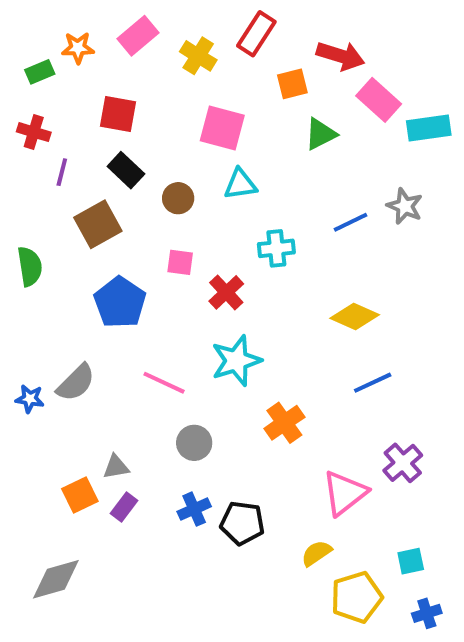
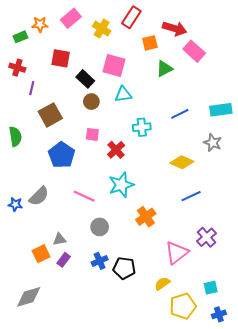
cyan rectangle: (429, 128) -> (221, 110), moved
black rectangle: (126, 170) -> (85, 79), moved
gray star: (405, 206) -> (213, 143), moved

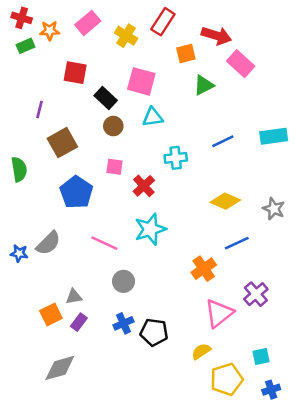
red cross: (17, 68) -> (22, 18), moved
gray star: (213, 143) -> (274, 209), moved
orange cross: (146, 217) -> (204, 269), moved
gray diamond: (29, 297) -> (60, 368), moved

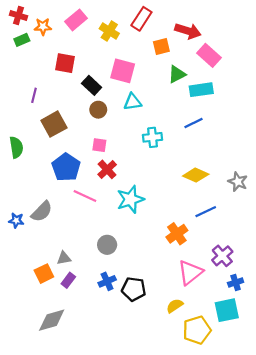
cyan rectangle: (274, 136) -> (201, 90), moved
red cross: (144, 186) -> (107, 169), moved
pink line: (104, 243) -> (85, 196), moved
cyan square: (261, 356) -> (227, 310), size x1.6
blue cross: (271, 390) -> (236, 282), moved

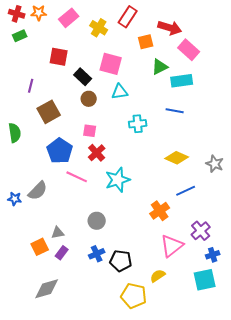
orange star: (43, 27) -> (39, 13), moved
blue line: (193, 123) -> (175, 111), turned 36
yellow pentagon: (197, 330) -> (134, 296), moved, turned 30

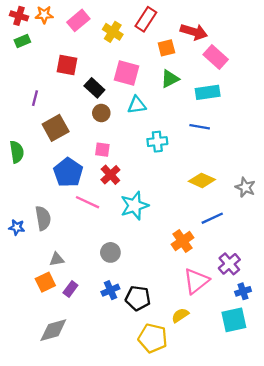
green triangle: (160, 67) -> (170, 79), moved
gray semicircle: (38, 191) -> (43, 218), turned -55
gray triangle: (58, 233) -> (57, 259), moved

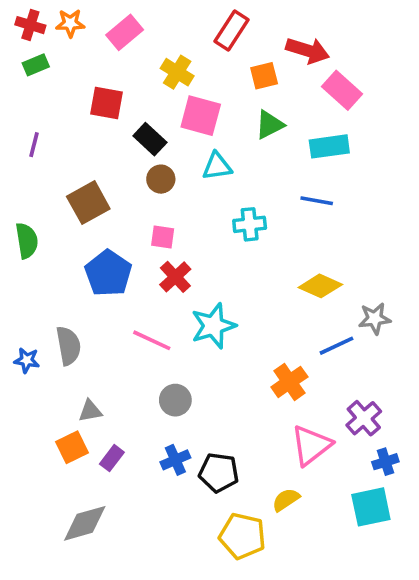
yellow cross: (113, 32) -> (177, 72), moved
purple line: (35, 98) -> (34, 145), moved
gray star: (245, 187) -> (375, 319), moved, turned -30
pink line: (88, 202) -> (152, 340), moved

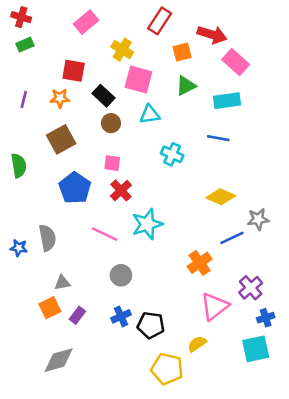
orange star: (70, 23) -> (60, 98), moved
cyan cross: (250, 224) -> (172, 154), turned 30

